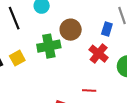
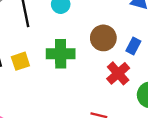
brown circle: (71, 30) -> (103, 38), moved

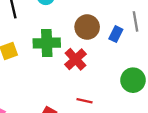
red cross: (118, 73) -> (75, 59), moved

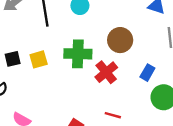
blue rectangle: (116, 34) -> (147, 73), moved

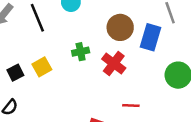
green cross: (78, 54) -> (81, 52), size x0.6
blue rectangle: (147, 73) -> (151, 37), moved, size x1.5

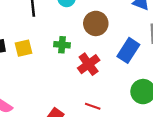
brown circle: (120, 27) -> (96, 23), moved

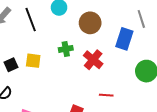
yellow square: (23, 48) -> (33, 61), turned 35

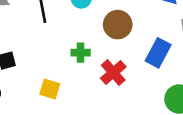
yellow square: (33, 61) -> (50, 89), moved

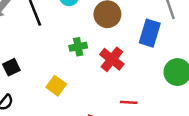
yellow square: (50, 89) -> (56, 86), turned 30

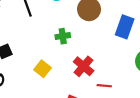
red cross: (112, 59) -> (84, 66), moved

